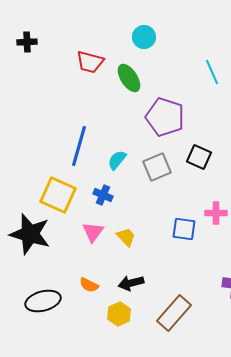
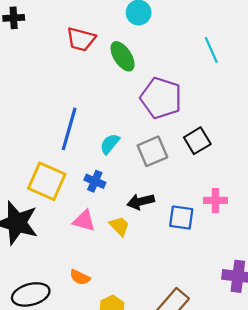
black square: (199, 157) -> (197, 141), turned 35
pink triangle: (93, 232) -> (84, 221), turned -50
black arrow: (131, 283) -> (141, 202), moved

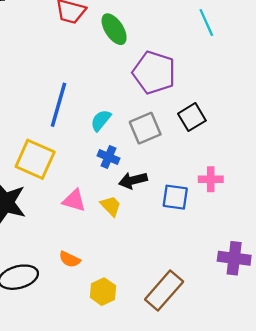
blue cross: (95, 181) -> (109, 157), moved

